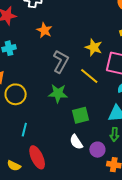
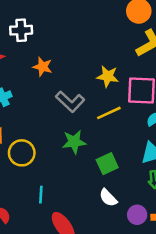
gray L-shape: (61, 61) -> (70, 102), turned 115
yellow line: (89, 76) -> (109, 113), turned -54
purple circle: (97, 150) -> (137, 215), moved

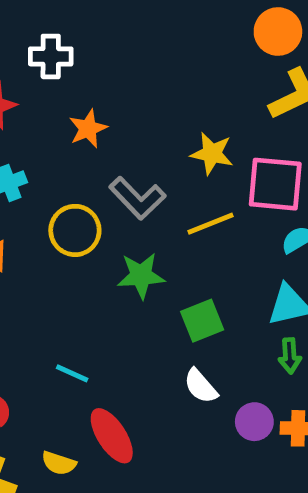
orange star: (43, 67) -> (88, 129), turned 30
yellow circle: (22, 153) -> (75, 230), moved
cyan line: (41, 195) -> (72, 373), turned -72

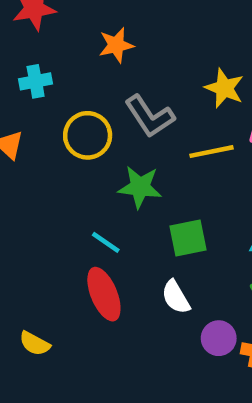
cyan line: (72, 373) -> (106, 242), moved
red ellipse: (112, 436) -> (104, 294), moved

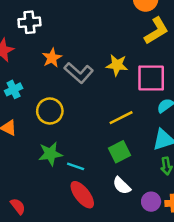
gray L-shape: (150, 116) -> (79, 73), moved
yellow line: (211, 152) -> (121, 118), moved
green star: (140, 187) -> (50, 154), moved

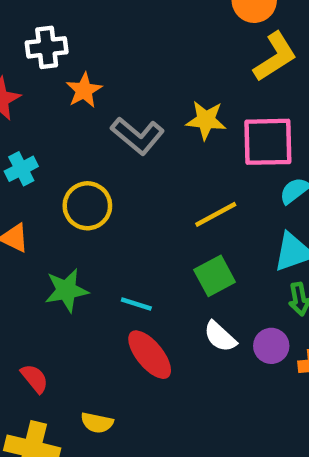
orange star: (52, 58) -> (84, 90), moved
green star: (50, 154) -> (66, 290), moved
purple circle: (151, 202) -> (271, 346), moved

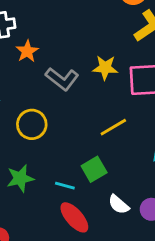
green square: (215, 276) -> (94, 169), moved

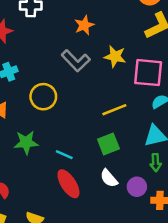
orange star: (27, 51) -> (84, 25), moved
green square: (94, 169) -> (108, 144), moved

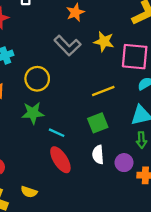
green star: (26, 142) -> (33, 113), moved
white semicircle: (109, 178) -> (98, 155), turned 36

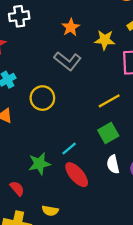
yellow star: (104, 42) -> (105, 40), moved
green star: (33, 113) -> (39, 164), moved
cyan line: (57, 133) -> (69, 149), turned -56

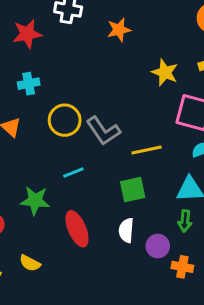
orange star: (71, 27) -> (119, 30), moved
gray L-shape: (68, 61) -> (103, 131), moved
cyan line: (69, 149) -> (73, 173), moved

